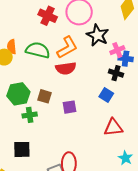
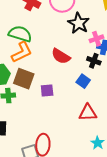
orange L-shape: (67, 47) -> (22, 52), moved
red semicircle: (66, 68) -> (61, 56), moved, turned 36
brown square: (45, 96) -> (24, 79), size x1.5

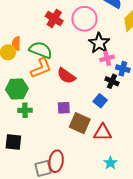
pink cross: (97, 39) -> (107, 58), moved
red semicircle: (61, 56) -> (66, 76), moved
brown square: (24, 79) -> (80, 123), moved

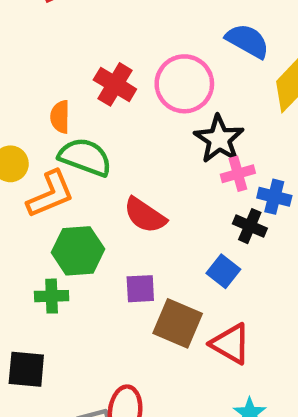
orange semicircle: (16, 43) -> (60, 117), moved
orange L-shape: (41, 68) -> (50, 194), moved
green hexagon: (17, 89) -> (78, 251), moved
red triangle: (103, 132) -> (231, 344), turned 30

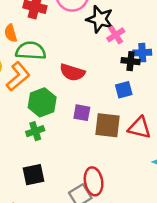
blue cross: (274, 197) -> (142, 53), moved
blue square: (223, 271) -> (124, 90), turned -36
purple square: (140, 289) -> (82, 113), turned 30

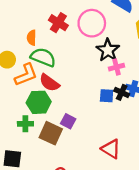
red semicircle: (72, 72) -> (49, 83), moved
blue square: (124, 90) -> (107, 96), moved
brown square: (108, 125) -> (51, 133), moved

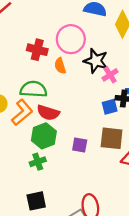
orange semicircle: (32, 38) -> (60, 66), moved
brown square: (51, 133) -> (112, 138), moved

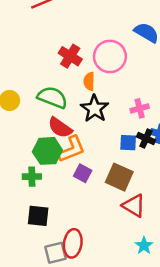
black star: (96, 61) -> (95, 109), moved
orange L-shape: (22, 112) -> (72, 149), moved
black square: (36, 201) -> (38, 216), moved

